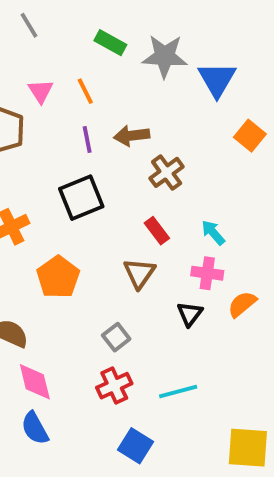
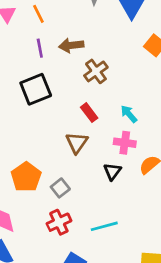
orange pentagon: (58, 277) -> (26, 177), moved

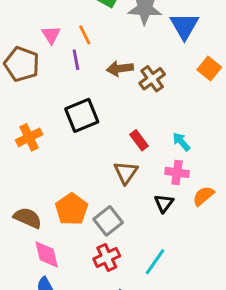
purple line: (40, 48) -> (76, 60), moved
brown cross: (96, 71) -> (152, 79), moved
gray square: (60, 188) -> (108, 221), size x1.4
cyan line: (104, 226) -> (155, 262), turned -40

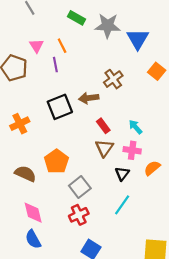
brown arrow: (120, 69) -> (89, 98), moved
brown triangle: (126, 172) -> (104, 148), moved
orange pentagon: (72, 209) -> (56, 161), moved
brown semicircle: (28, 218) -> (25, 174), moved
cyan line: (155, 262) -> (122, 205), moved

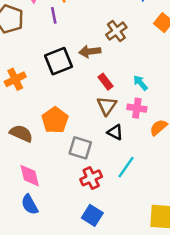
black triangle: (122, 174) -> (115, 132), moved, turned -40
gray square: (80, 187) -> (80, 148), turned -35
red cross: (79, 215) -> (91, 178), moved

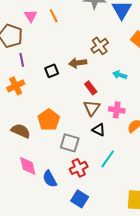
purple line: (54, 15) -> (22, 60), moved
black square: (59, 61) -> (52, 71), size x0.6
cyan arrow: (140, 83) -> (120, 75), moved, turned -32
blue semicircle: (30, 204) -> (50, 179), moved

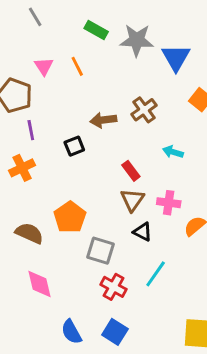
brown arrow: (78, 63) -> (103, 120), moved
red cross: (79, 168) -> (113, 287), turned -36
blue semicircle: (50, 179) -> (71, 332), moved

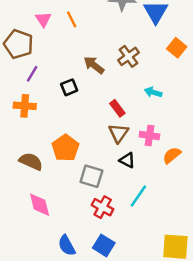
brown arrow: (103, 120) -> (94, 65), turned 45
purple line: (31, 130) -> (32, 74), turned 42
orange cross: (22, 168) -> (25, 106), turned 30

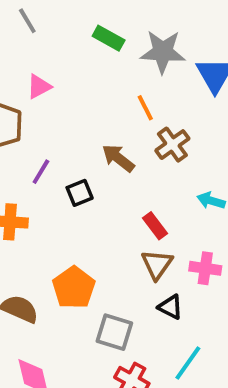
pink triangle: (43, 19) -> (39, 87), turned 35
orange line: (72, 19) -> (145, 108), moved
purple line: (32, 74) -> (41, 172), moved

